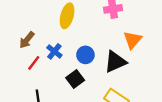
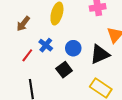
brown arrow: (27, 40) -> (23, 24), moved

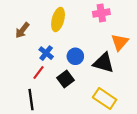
black triangle: (100, 54) -> (103, 63), turned 40
red line: (27, 55) -> (39, 73), moved

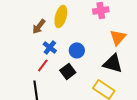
brown arrow: (22, 30) -> (39, 26), moved
black triangle: (103, 63) -> (113, 63), moved

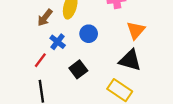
blue circle: (77, 50) -> (89, 34), moved
red line: (43, 65) -> (40, 60), moved

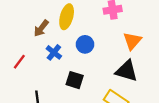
red line: (40, 60) -> (19, 62), moved
black square: (78, 69) -> (75, 80), turned -36

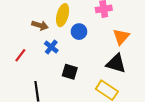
brown arrow: (41, 28) -> (40, 25), turned -112
blue circle: (85, 44) -> (79, 32), moved

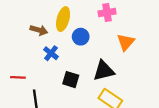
red line: (20, 55) -> (18, 77), moved, turned 56
black triangle: (116, 63) -> (104, 71), moved, turned -30

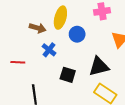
red line: (18, 77) -> (18, 62), moved

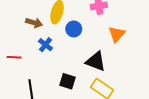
black triangle: (99, 66) -> (96, 61), turned 35
black square: (68, 75) -> (67, 81), moved

